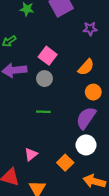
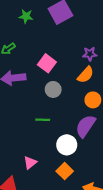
purple star: (90, 29) -> (90, 54), moved
gray circle: (44, 79) -> (53, 89), moved
white circle: (86, 145) -> (67, 145), moved

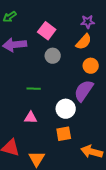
green line: (43, 120) -> (34, 89), moved
pink triangle: (30, 163) -> (31, 118), moved, turned 40
orange square: (65, 171) -> (64, 134), turned 35

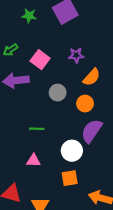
purple star: (88, 22) -> (76, 55), moved
pink square: (47, 31) -> (40, 60), moved
orange circle: (91, 66) -> (85, 104), moved

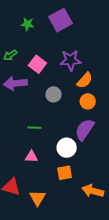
purple star: (76, 55) -> (71, 60), size x1.5
orange circle: (85, 104) -> (88, 101), moved

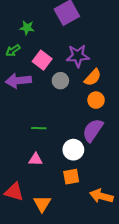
green star: (27, 24) -> (27, 28), moved
gray circle: (54, 94) -> (60, 81), moved

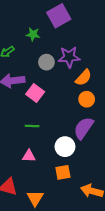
green star: (27, 28) -> (33, 34), moved
pink square: (42, 60) -> (35, 93), moved
gray circle: (60, 81) -> (46, 62), moved

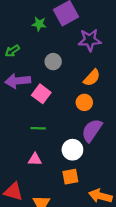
green star: (33, 34) -> (39, 24), moved
purple star: (69, 57) -> (90, 40), moved
orange circle: (87, 99) -> (84, 102), moved

